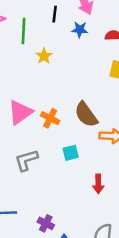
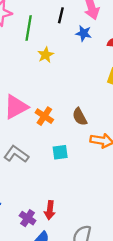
brown semicircle: (86, 114) -> (80, 117), size x0.7
gray L-shape: (26, 160) -> (16, 154), turned 45
red arrow: (98, 184) -> (50, 210), moved

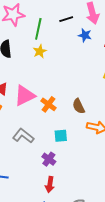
black line: (61, 15) -> (66, 19), turned 56
yellow star: (46, 55) -> (40, 51), moved
purple cross: (28, 218) -> (49, 159), moved

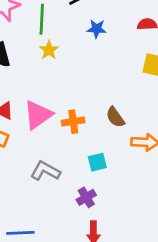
blue star: (85, 35) -> (97, 29), moved
orange cross: (48, 104) -> (73, 122), turned -35
purple cross: (49, 159) -> (86, 197), turned 32

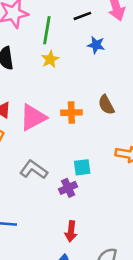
brown semicircle: (115, 117) -> (106, 105), moved
orange cross: (73, 122) -> (71, 113), moved
purple cross: (86, 197) -> (68, 188), moved

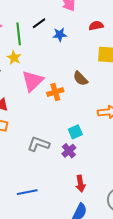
black line: (82, 16) -> (39, 23), moved
yellow star: (50, 59) -> (14, 58), moved
pink triangle: (33, 117) -> (32, 81), moved

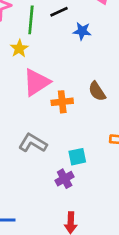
gray L-shape: (38, 144) -> (33, 143), moved

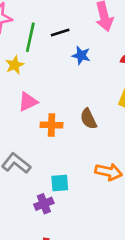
pink triangle: (36, 82) -> (28, 102), size x0.7

